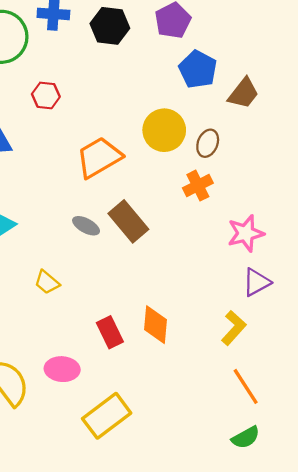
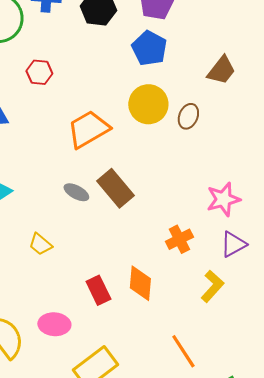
blue pentagon: (198, 69) -> (149, 48), moved
orange cross: (198, 186) -> (179, 239), moved
orange line: (246, 386) -> (183, 351), moved

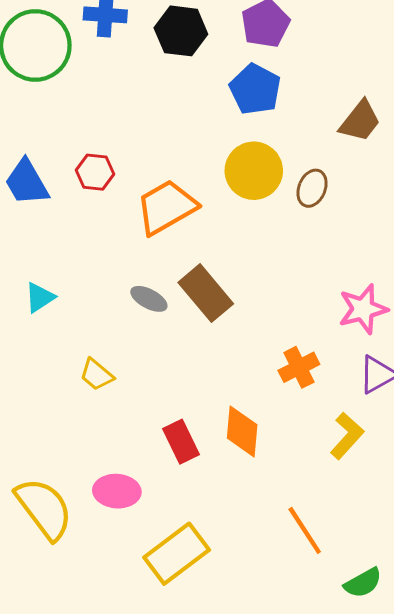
red hexagon: (39, 72) -> (95, 172), moved

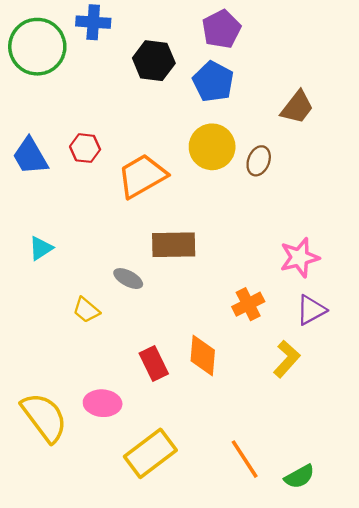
black hexagon: (181, 31) -> (154, 61), moved
brown rectangle: (206, 293) -> (174, 245), turned -51
gray ellipse: (149, 299) -> (128, 279), moved
orange line: (305, 530) -> (245, 459), moved

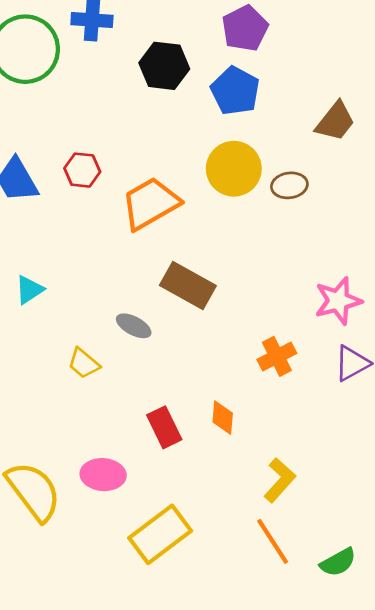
brown ellipse: (259, 161) -> (289, 185), turned 60
brown rectangle: (174, 245) -> (188, 286), turned 30
orange diamond: (203, 355) -> (223, 418), size x0.7
yellow L-shape: (287, 359) -> (280, 480), moved

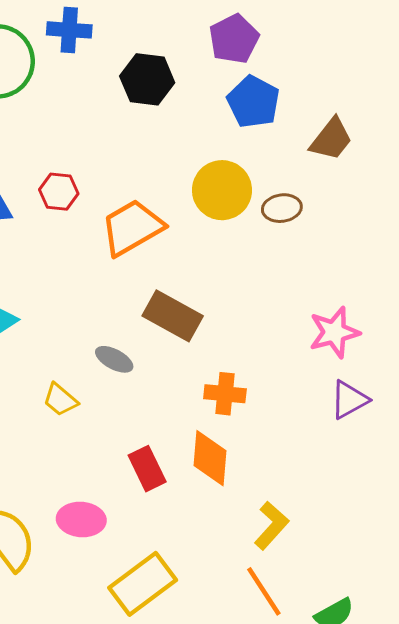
blue pentagon: (235, 91) -> (253, 102), moved
orange cross: (277, 356) -> (225, 394), moved, turned 33
orange diamond: (223, 418) -> (210, 458), size x1.5

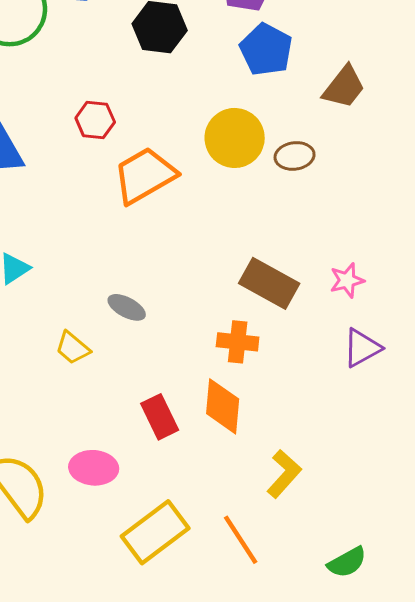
red hexagon: (59, 192) -> (95, 120), moved
brown rectangle: (173, 316) -> (269, 283), moved
pink star: (334, 332) -> (347, 280), size x0.7
orange line: (264, 591) -> (241, 540), moved

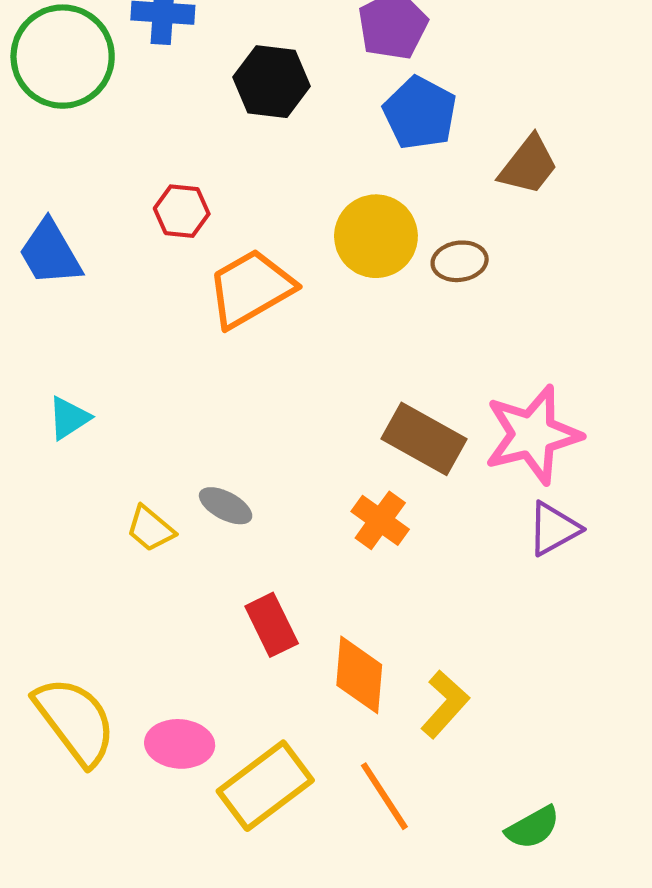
pink star: (347, 280) -> (533, 435), size x2.0
gray ellipse: (127, 307) -> (226, 506), moved
orange cross: (238, 342) -> (380, 520), turned 30
orange diamond: (223, 406) -> (359, 675), moved
pink ellipse: (94, 468) -> (180, 744), moved

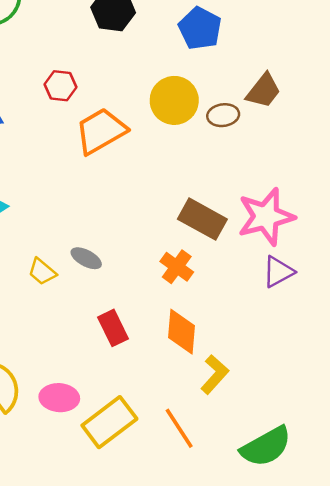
brown trapezoid: (528, 165) -> (264, 91), moved
orange diamond: (359, 675) -> (182, 332), moved
green semicircle: (533, 827) -> (266, 447), size x1.6

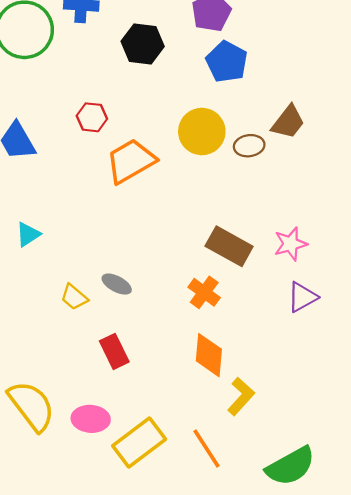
pink star: (266, 217) -> (291, 244), size x0.6
red rectangle: (113, 328) -> (114, 351), moved

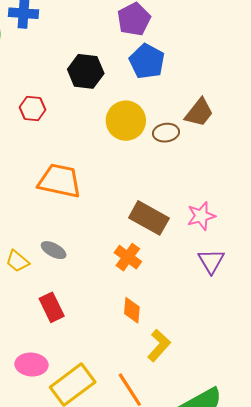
black hexagon: (143, 44) -> (86, 71), moved
orange trapezoid: (131, 161) -> (60, 181), moved, turned 42
purple triangle: (302, 297) -> (211, 261), turned -32
orange diamond: (209, 355) -> (132, 310), size x0.7

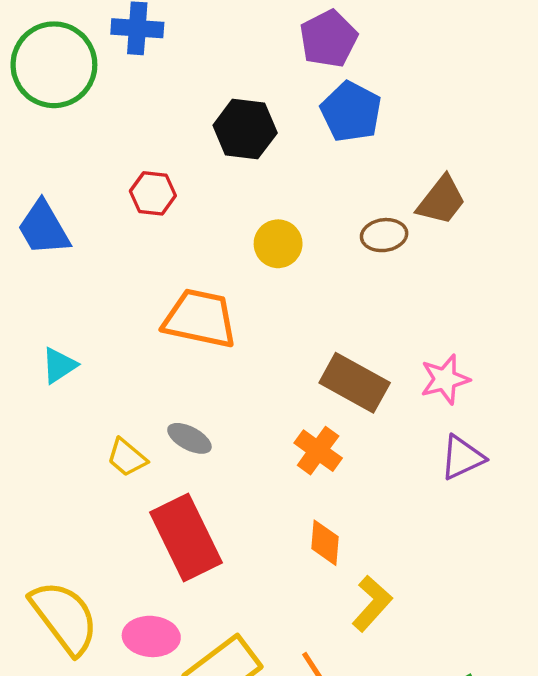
yellow circle: (126, 121) -> (278, 244), moved, size x0.7
purple triangle: (211, 261) -> (462, 457), turned 36
red rectangle: (52, 307) -> (186, 537), size x1.6

